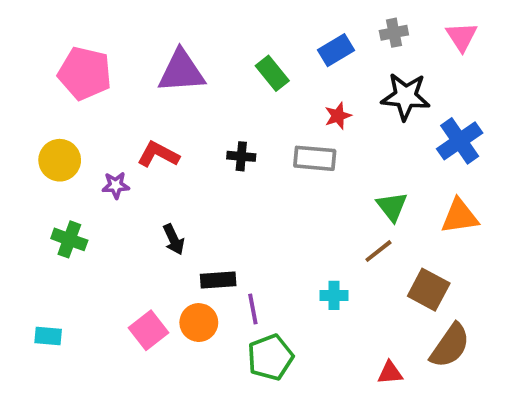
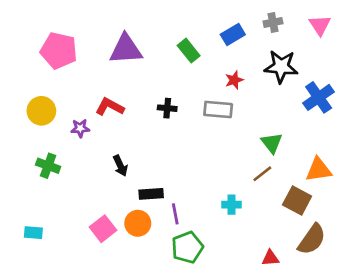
orange triangle: (460, 216) -> (319, 170), moved

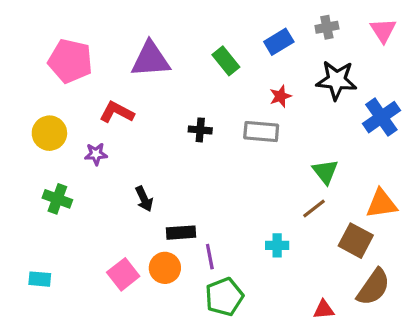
red L-shape: (110, 107) -> (117, 112), moved

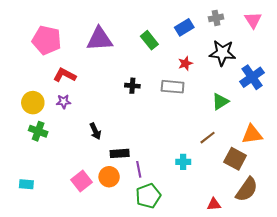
red L-shape: (117, 112) -> (65, 75), moved
yellow circle: (49, 133) -> (33, 103), moved
green triangle: (325, 172) -> (220, 102), moved, turned 36

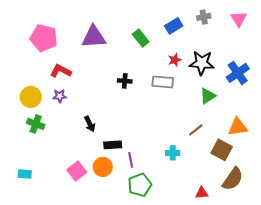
black star: (222, 53) -> (202, 63), moved

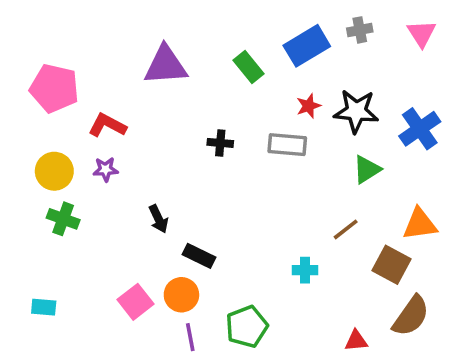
blue rectangle: (174, 26) -> (307, 46), size x1.4
pink pentagon: (44, 38) -> (54, 88), moved
black rectangle: (113, 145) -> (199, 256), turned 30
purple line: (131, 160) -> (190, 337), moved

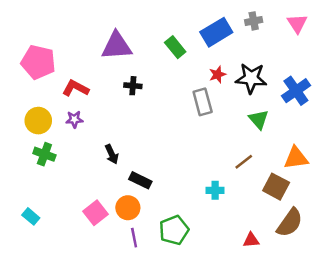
black cross: (220, 143) -> (133, 86), moved
gray rectangle: (287, 145) -> (203, 102), turned 70
green triangle: (367, 169) -> (259, 119), turned -40
cyan rectangle: (44, 307) -> (31, 216), turned 35

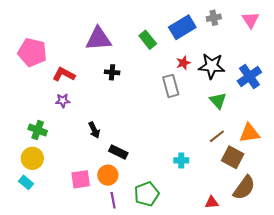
yellow circle: (38, 121) -> (32, 158), moved
brown line: (244, 162) -> (217, 136), moved
pink square: (96, 213) -> (81, 179), turned 30

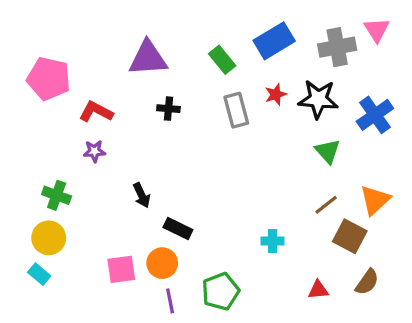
gray cross: (214, 18) -> (337, 47), moved, size x1.6
gray rectangle: (171, 86) -> (236, 110), moved
orange triangle: (249, 133) -> (375, 200), turned -35
brown semicircle: (244, 188) -> (367, 282), size x0.7
red triangle: (212, 202) -> (318, 290), moved

